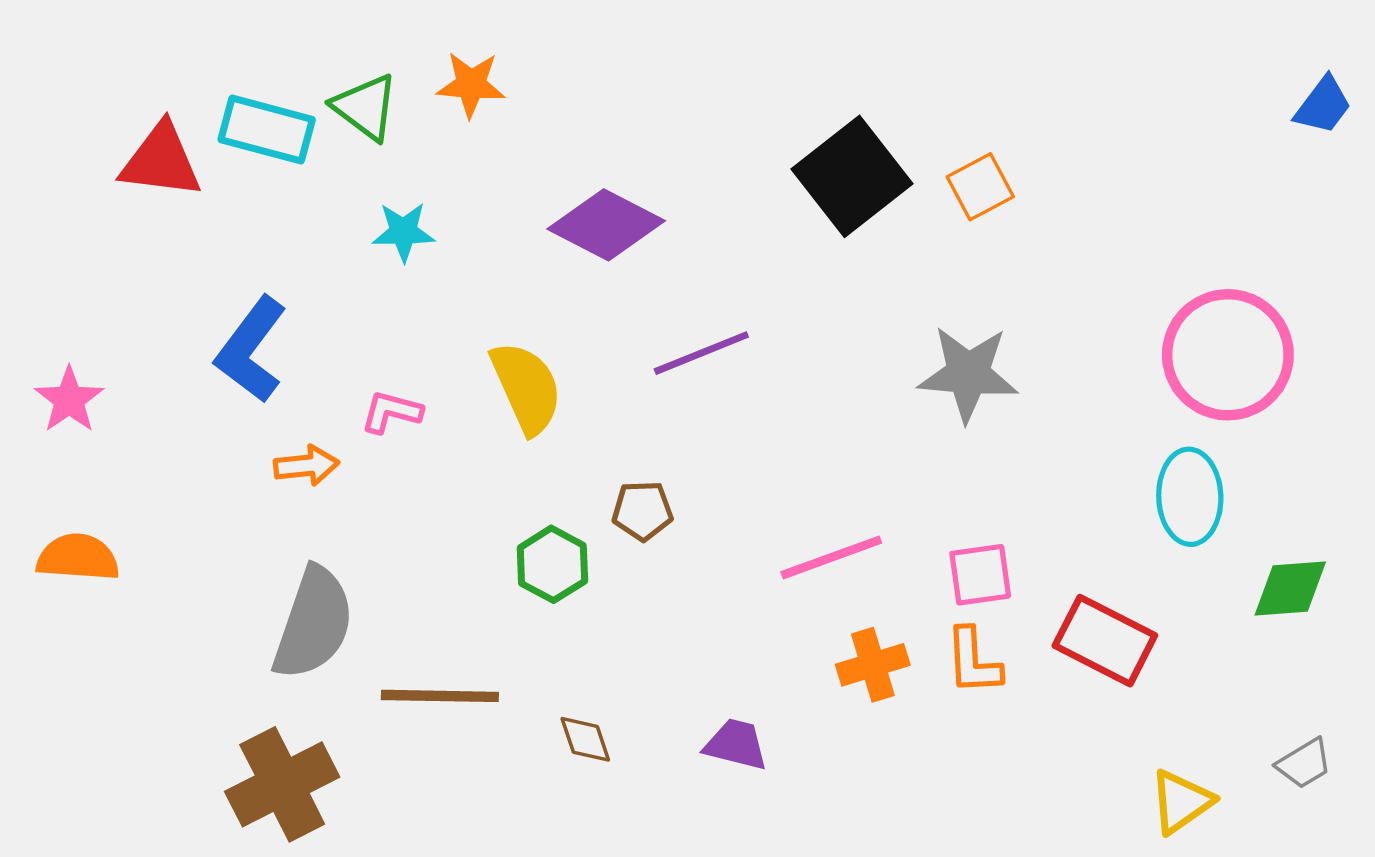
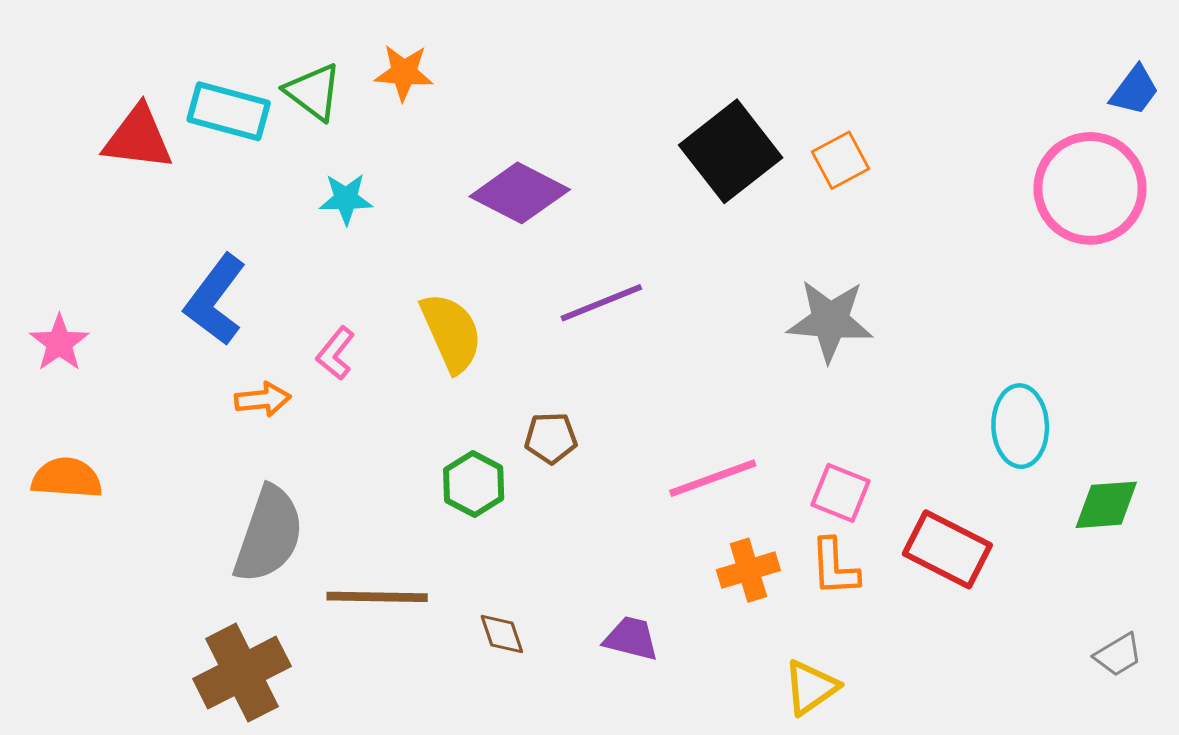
pink circle: (1228, 355) -> (1090, 188), moved
pink L-shape: (391, 412) -> (336, 353), turned -66
pink square: (980, 575) -> (840, 493), turned 30
yellow triangle: (1181, 802) -> (811, 687), moved

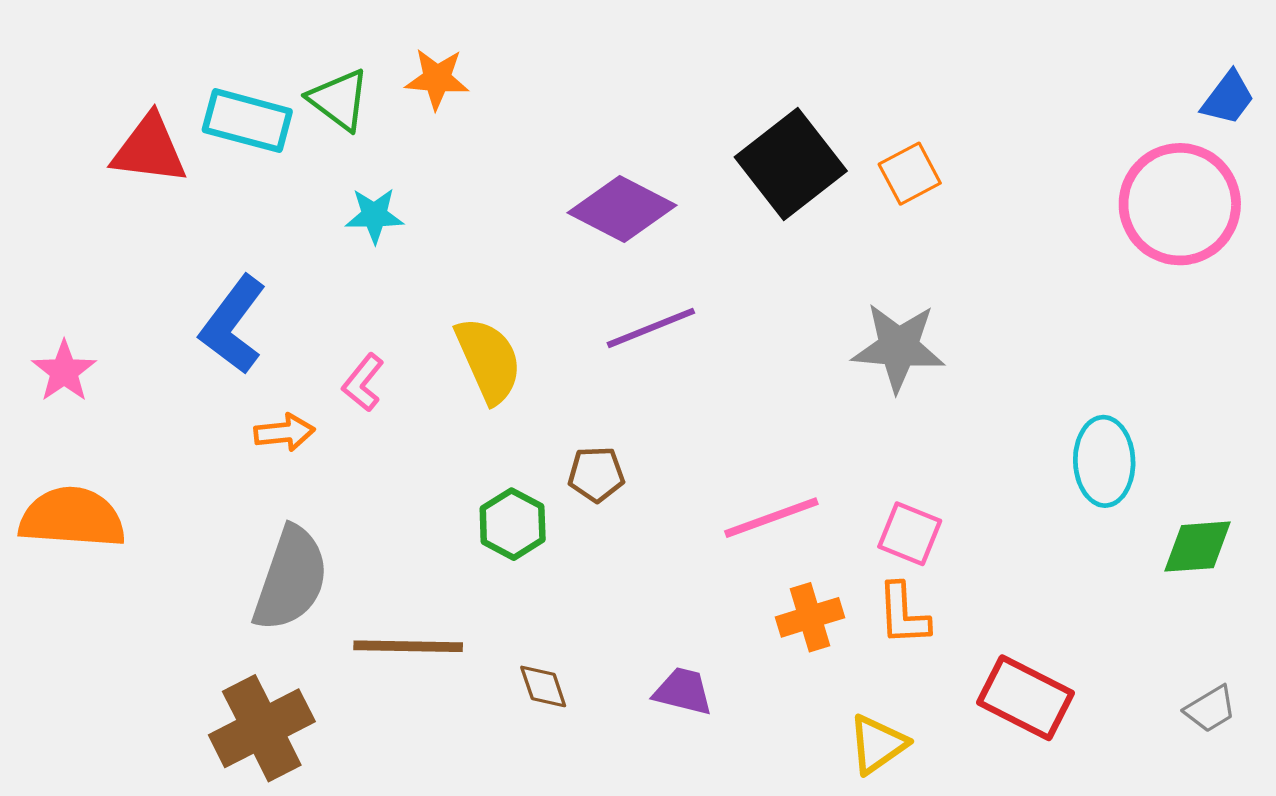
purple diamond: (520, 193) -> (622, 209), moved
orange semicircle: (67, 478) -> (72, 518), size x1.4
red rectangle: (947, 549) -> (1025, 698), moved

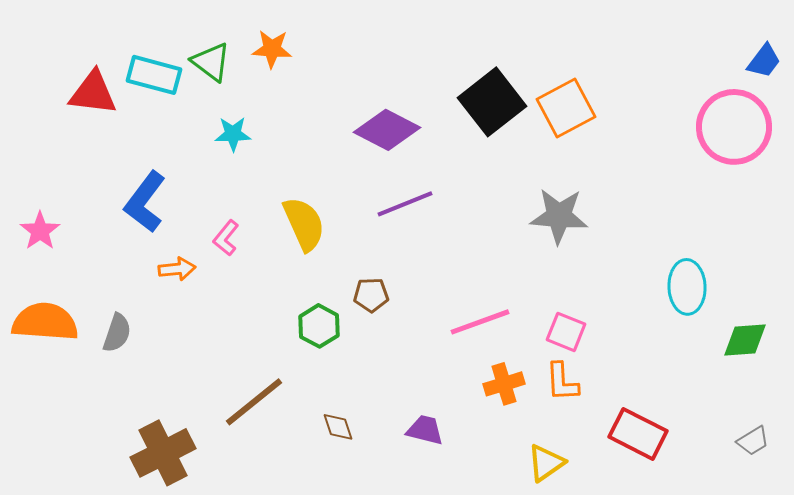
orange square: (910, 174) -> (566, 108), size x1.5
gray semicircle: (291, 579) -> (117, 333), moved, size x0.6
brown line: (408, 646) -> (254, 402), turned -40

